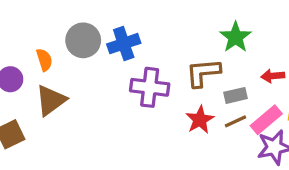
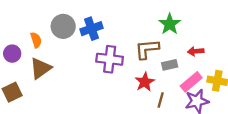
brown line: (236, 121) -> (161, 100), moved, turned -49

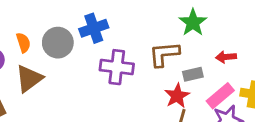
gray circle: (63, 26) -> (58, 43), moved
red star: (145, 82) -> (177, 96), moved

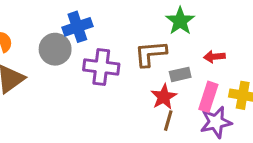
gray circle: (58, 43) -> (55, 49), moved
pink rectangle: (220, 96) -> (208, 97), turned -32

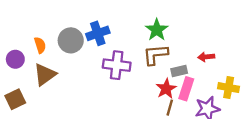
green star: (180, 21) -> (157, 30), moved
gray circle: (55, 49) -> (71, 40), moved
pink rectangle: (208, 97) -> (186, 89), moved

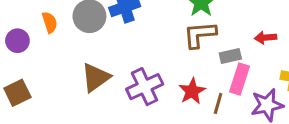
purple cross: (117, 65) -> (145, 87), moved, turned -32
brown triangle: (45, 75) -> (96, 77), moved
red star: (166, 89) -> (192, 91), moved

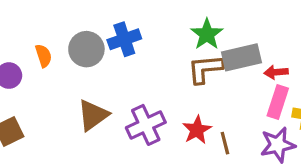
gray rectangle: (230, 56) -> (241, 57), moved, size x1.6
pink rectangle: (239, 79) -> (278, 102), moved
brown line: (218, 103) -> (225, 143), turned -30

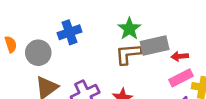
gray circle: (86, 49) -> (38, 53), moved
pink rectangle: (278, 102) -> (181, 78), turned 45

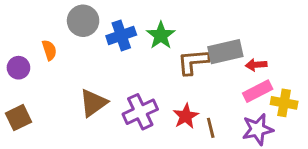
green star: (129, 29) -> (161, 35), moved
gray circle: (38, 53) -> (83, 21), moved

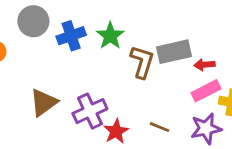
brown L-shape: (193, 62) -> (142, 62), turned 112
red star: (186, 116) -> (116, 131), moved
brown line: (211, 128) -> (160, 127), turned -54

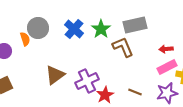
gray circle: (33, 21) -> (38, 28), moved
blue cross: (71, 36) -> (74, 29), turned -30
gray rectangle: (174, 52) -> (135, 25), moved
brown L-shape: (142, 62) -> (123, 47), turned -40

